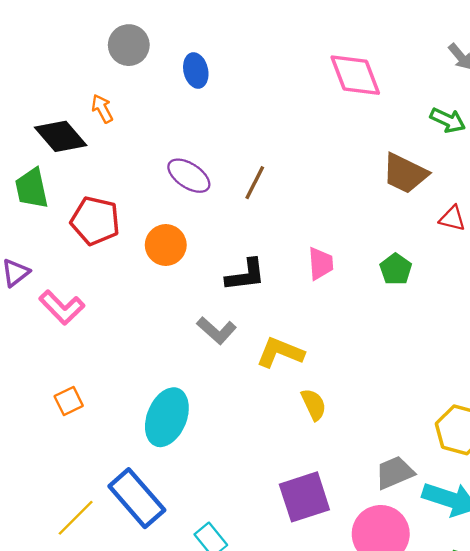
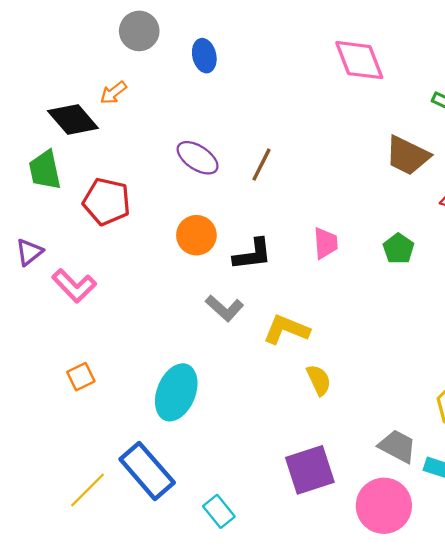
orange arrow: (102, 109) -> (113, 93), turned -100
orange circle: (166, 245) -> (196, 235), moved
gray trapezoid: (395, 473) -> (397, 446), turned 51

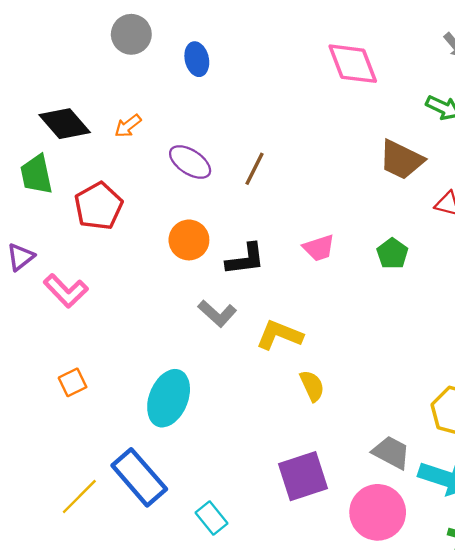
orange arrow: (113, 93) -> (128, 126), moved
red pentagon: (107, 202) -> (99, 206), turned 30
pink trapezoid: (326, 243) -> (319, 248), turned 76

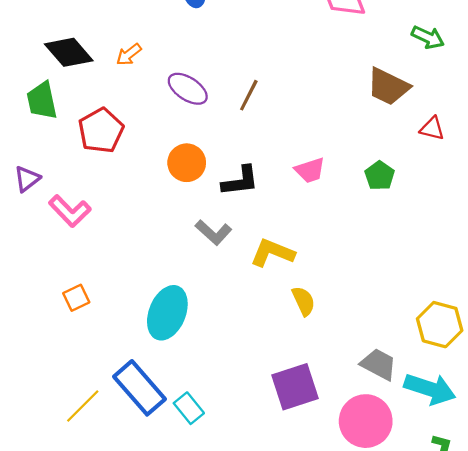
cyan rectangle: (212, 518) -> (189, 408), moved

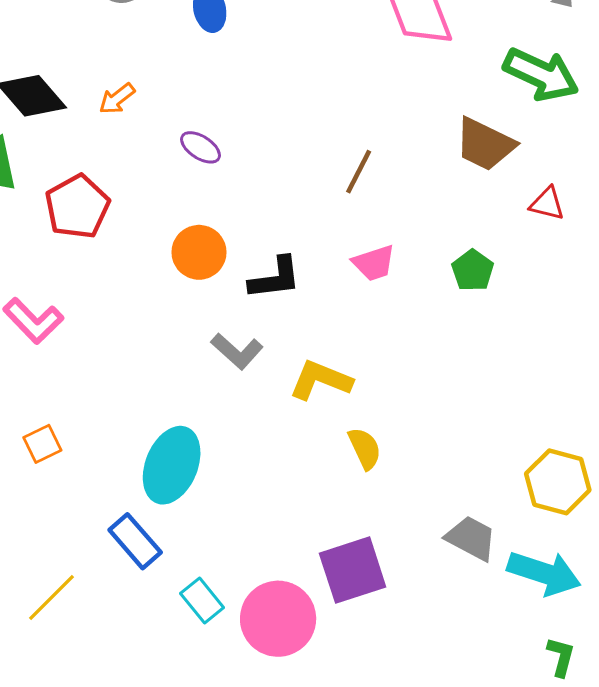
green arrow: (428, 37) -> (541, 74), size x1.6
purple ellipse: (188, 89) -> (201, 147), size x0.7
brown line: (249, 95) -> (359, 172), moved
blue rectangle: (140, 388) -> (135, 541), moved, size x0.7
pink circle: (366, 421) -> (278, 619), moved

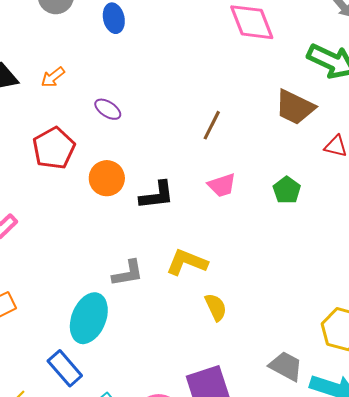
red pentagon: (77, 207) -> (54, 148), moved
gray L-shape: (237, 351) -> (128, 273), moved, turned -52

